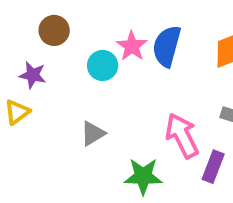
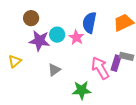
pink star: (132, 46) -> (76, 37), moved
purple star: (33, 75) -> (39, 41), moved, size x1.5
purple rectangle: (213, 167) -> (116, 63), moved

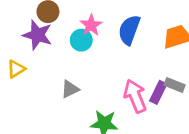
pink star: (76, 37) -> (91, 25), moved
purple star: (39, 41) -> (37, 35), moved

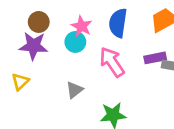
purple rectangle: (158, 92) -> (155, 58), moved, turned 65
pink arrow: (135, 96) -> (112, 62), moved

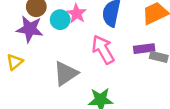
cyan circle: (75, 42) -> (60, 20), moved
gray triangle: (74, 90) -> (66, 73), size x1.5

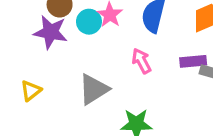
pink arrow: (103, 50) -> (141, 61), size x0.7
yellow triangle: (15, 62) -> (31, 91), moved

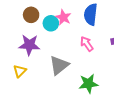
purple star: (50, 32) -> (29, 45), moved

